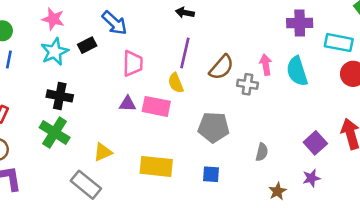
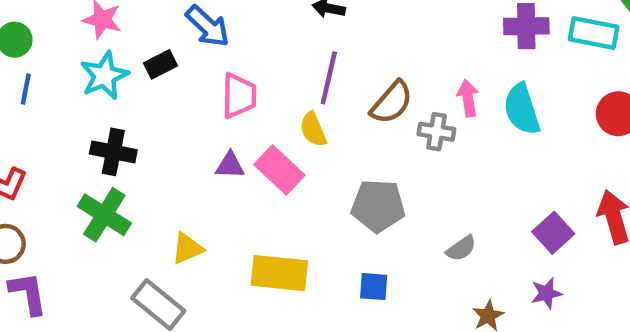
cyan rectangle: (339, 43) -> (594, 33), moved
pink rectangle: (156, 106) -> (279, 170), turned 32
gray semicircle: (262, 152) -> (461, 248), turned 42

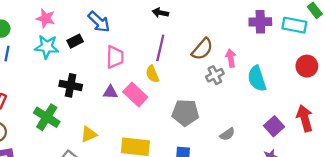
cyan star: (104, 76) -> (47, 47), turned 30
brown semicircle: (392, 103) -> (202, 49), moved
cyan semicircle: (522, 109) -> (257, 79), moved
gray cross: (436, 132) -> (215, 75), turned -36
black cross: (113, 152) -> (71, 85), moved

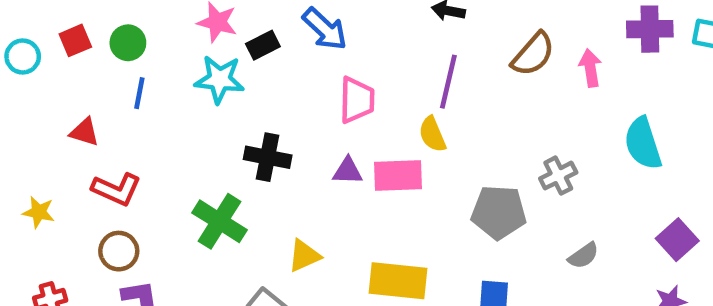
black rectangle: (75, 41) -> (263, 45), moved
brown semicircle: (202, 49) -> (533, 54), moved
pink arrow: (231, 58) -> (590, 68), moved
gray cross: (215, 75) -> (558, 176), moved
pink rectangle: (135, 94) -> (398, 176), turned -45

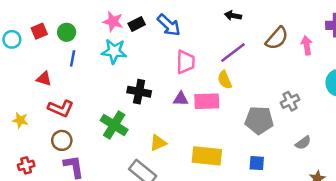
black rectangle: (263, 45) -> (137, 24), moved
purple line: (448, 82) -> (233, 52), turned 40

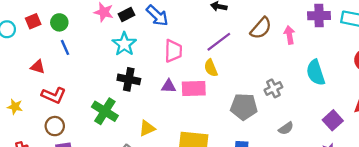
cyan star: (114, 51) -> (124, 44), moved, turned 30
blue line: (73, 58) -> (65, 47), turned -35

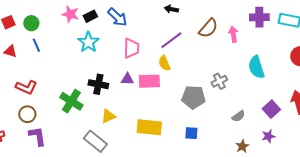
red triangle: (38, 67) -> (10, 51), moved
black cross: (129, 79) -> (98, 84), moved
gray semicircle: (286, 128) -> (238, 116), moved

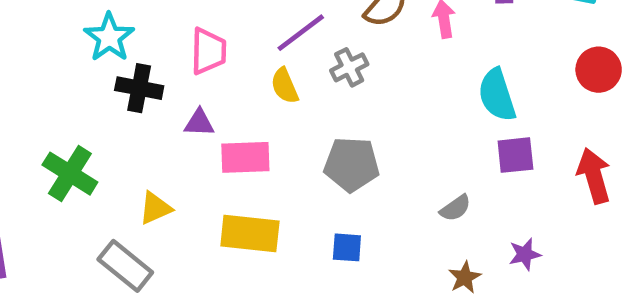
pink rectangle: (149, 81) -> (245, 157), moved
gray cross: (219, 81) -> (349, 67), moved
black cross: (98, 84) -> (139, 88), moved
purple square: (271, 109) -> (515, 155), moved, turned 36

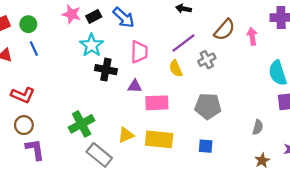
green cross: (70, 174) -> (82, 124), moved, turned 30
yellow triangle: (155, 208) -> (126, 135), moved
gray semicircle: (455, 208) -> (258, 127), turned -40

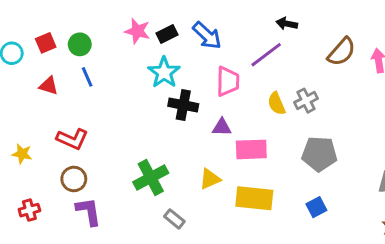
purple line: (183, 43) -> (266, 55), moved
gray cross: (207, 60) -> (306, 101), moved
yellow triangle: (126, 135) -> (210, 179), moved
blue square: (206, 146) -> (316, 207), turned -32
gray rectangle: (99, 155) -> (174, 219), size x0.6

